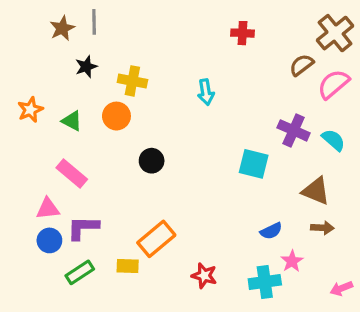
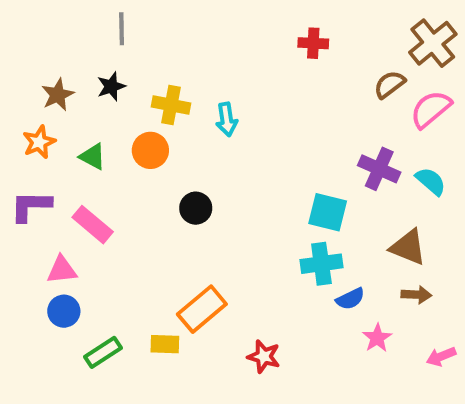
brown star: (62, 28) -> (58, 95), moved
cyan arrow: (206, 92) -> (227, 119), moved
purple L-shape: (83, 228) -> (31, 206), moved
cyan cross: (265, 282) -> (321, 264), moved
pink arrow: (341, 288) -> (441, 356), moved

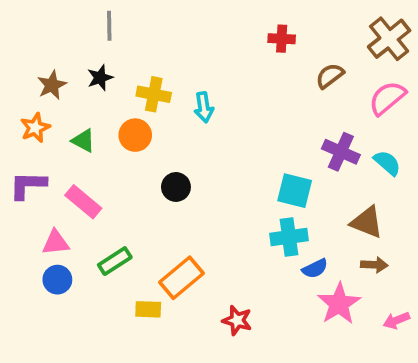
brown semicircle: (390, 84) -> (330, 76), moved
pink star: (377, 338) -> (339, 304), size x1.6
green rectangle: (103, 352) -> (115, 261), moved

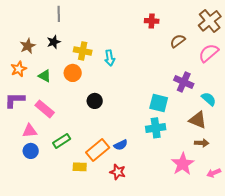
cyan semicircle: (387, 163) -> (209, 99), moved
blue semicircle: (315, 268) -> (121, 145), moved
red star: (237, 320) -> (118, 172), moved

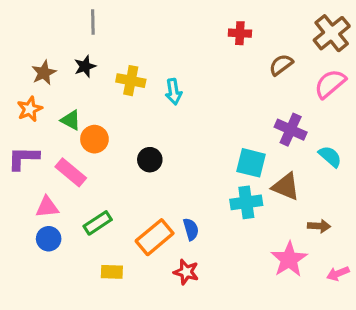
orange circle: (73, 73) -> (94, 139), moved
brown triangle: (198, 120) -> (286, 187), moved
blue semicircle: (121, 145) -> (191, 229), turned -80
yellow rectangle: (80, 167) -> (112, 272), moved

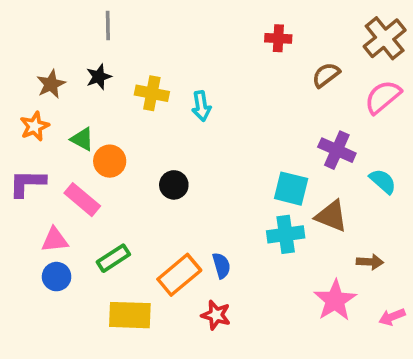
yellow rectangle: (112, 272) -> (130, 315), size x1.6

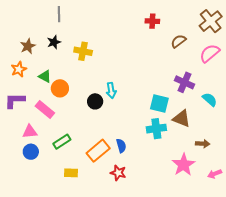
cyan arrow: (201, 106) -> (111, 90), moved
yellow rectangle: (130, 315) -> (71, 173), size x0.6

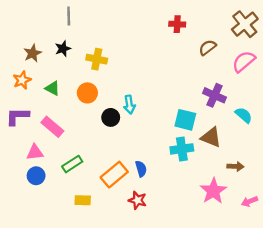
orange circle: (60, 88) -> (87, 93), moved

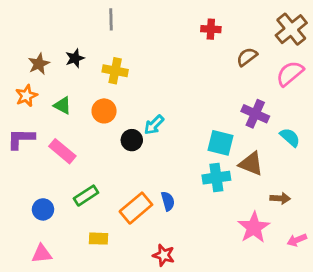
gray line: (69, 16) -> (111, 19), moved
cyan arrow: (129, 105) -> (154, 125), turned 54
pink triangle: (35, 152) -> (42, 254), moved
red star: (138, 200) -> (164, 255), moved

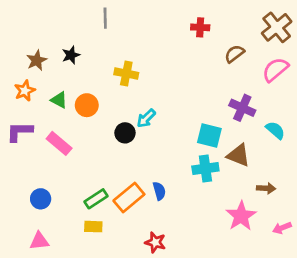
yellow cross: (115, 71) -> (126, 74), moved
orange circle: (104, 111) -> (87, 105), moved
green rectangle: (86, 196) -> (96, 199), moved

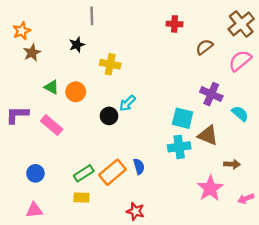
black star: (71, 55) -> (77, 45), moved
orange star: (25, 91) -> (22, 31), moved

